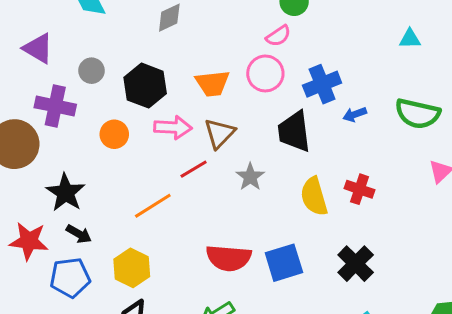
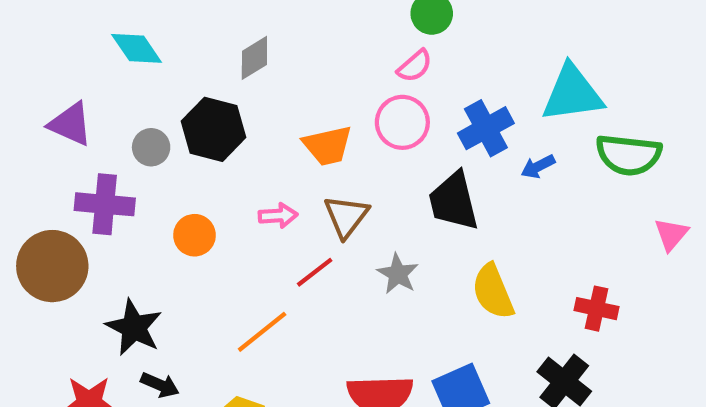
cyan triangle: (410, 39) -> (572, 93), moved, size x2.0
black hexagon: (145, 86) -> (213, 129), moved
pink arrow: (173, 127) -> (278, 216), size x0.7
red cross: (360, 189) -> (596, 309), moved

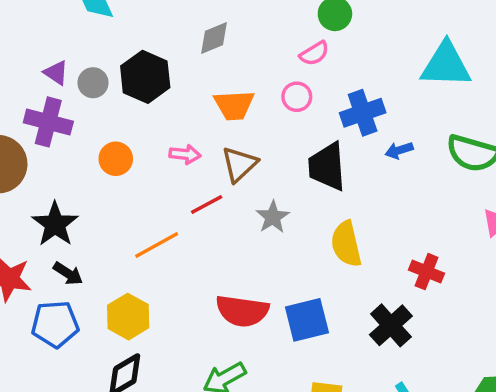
gray diamond: (254, 58) -> (214, 38), moved
cyan triangle: (572, 93) -> (446, 65), moved
pink circle: (402, 122) -> (297, 97), size x0.7
purple triangle: (70, 124) -> (56, 73), moved, size x0.7

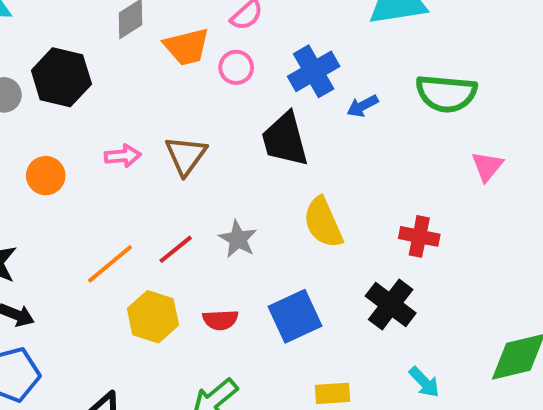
orange trapezoid: (234, 105) -> (187, 47), moved
red line: (207, 204) -> (176, 249), moved
gray star: (273, 217) -> (238, 239), moved
red semicircle: (242, 311) -> (220, 320), size x0.6
yellow hexagon: (128, 317) -> (153, 317), moved

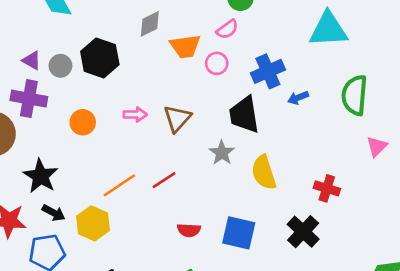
green semicircle: (446, 93) -> (355, 95), turned 84
gray star: (238, 239) -> (222, 153), moved
blue square: (295, 316) -> (239, 233), turned 32
yellow hexagon: (153, 317) -> (93, 223), moved

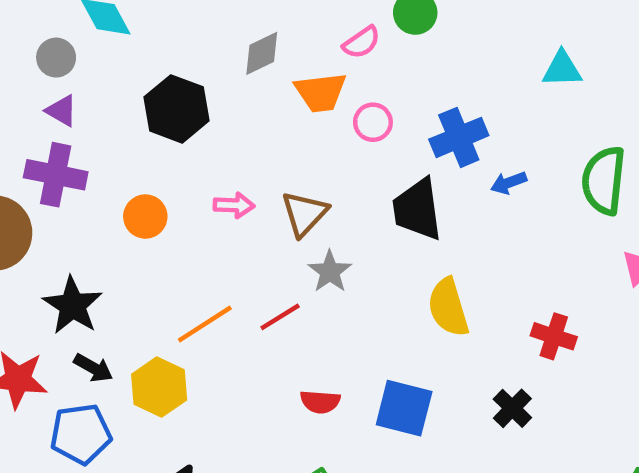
pink semicircle: (227, 29) -> (361, 42), moved
cyan triangle: (328, 29) -> (562, 69), size x0.6
gray circle: (60, 66) -> (56, 58), moved
gray star: (222, 153) -> (330, 272), moved
black cross: (303, 232) -> (512, 408), size x0.7

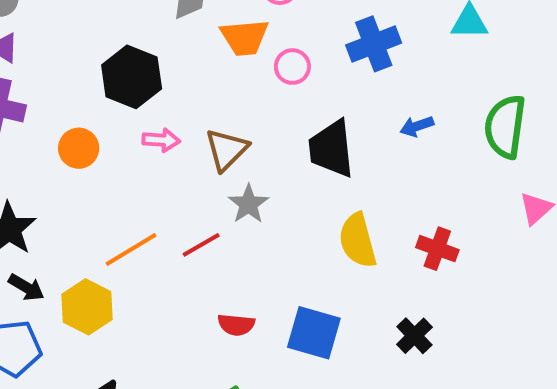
black hexagon: (176, 109) -> (132, 77), moved
blue cross: (459, 137) -> (374, 44), moved
red cross: (554, 336) -> (437, 249), moved

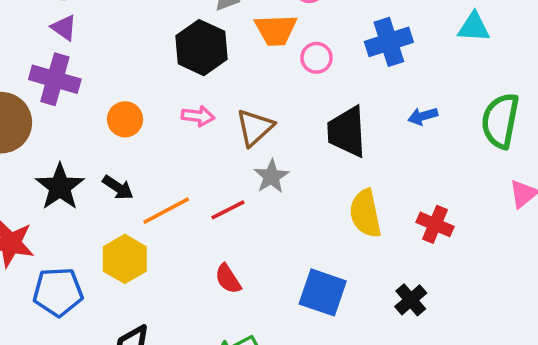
black hexagon: (132, 77) -> (201, 48), moved
black arrow: (26, 287) -> (118, 187), moved
red semicircle: (236, 325) -> (228, 279), moved, turned 48

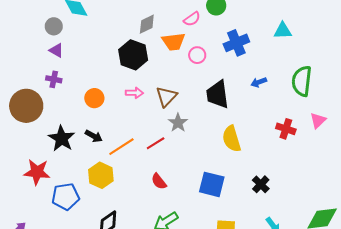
purple cross: (55, 79) -> (54, 79), size x0.6
red cross: (435, 224) -> (286, 129), moved

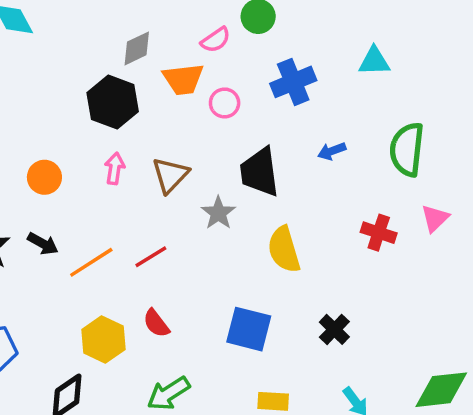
pink arrow: (134, 93) -> (115, 168), turned -84
gray star: (178, 123) -> (218, 213), moved
yellow hexagon: (101, 175) -> (103, 340), moved

